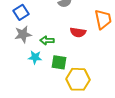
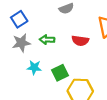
green arrow: (47, 40) -> (47, 40), moved
green square: (59, 62) -> (60, 73), turned -35

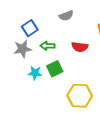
blue square: (19, 19) -> (30, 28), moved
green square: (60, 73) -> (55, 69), moved

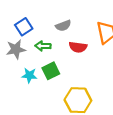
gray semicircle: (66, 16) -> (63, 26), moved

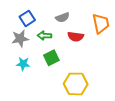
cyan star: (29, 75) -> (23, 64), moved

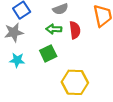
green arrow: (44, 36) -> (54, 29), moved
red semicircle: (76, 37) -> (75, 30), turned -105

